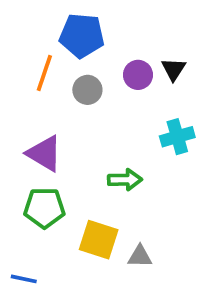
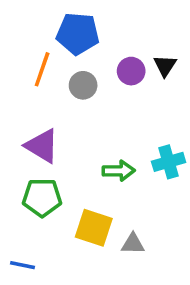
cyan cross: (177, 137) -> (169, 162), moved

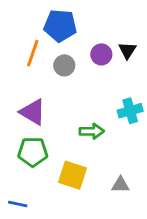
cyan cross: (169, 162) -> (130, 111), moved
gray triangle: (133, 244) -> (121, 185), moved

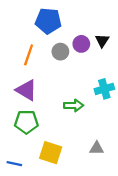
orange line: (33, 53) -> (29, 55), moved
gray circle: (64, 65) -> (60, 52), moved
yellow square: (73, 175) -> (51, 153), moved

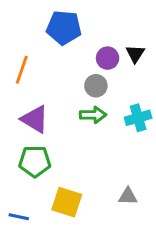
gray circle: (60, 52) -> (96, 86), moved
orange line: (29, 55) -> (22, 70), moved
green arrow: (74, 105) -> (93, 115), moved

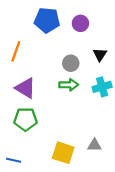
black triangle: (135, 54) -> (100, 55), moved
purple circle: (108, 58) -> (80, 23), moved
yellow square: (67, 202) -> (63, 153), moved

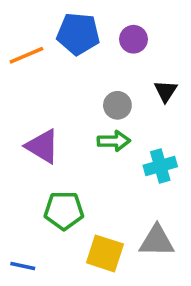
orange line: (16, 51) -> (26, 55), moved, turned 48
cyan cross: (102, 87) -> (160, 166), moved
green pentagon: (25, 119) -> (64, 211), moved
gray triangle: (94, 145) -> (157, 241), size x1.5

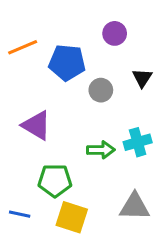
blue pentagon: (78, 34) -> (67, 63), moved
green arrow: (114, 141) -> (101, 150), moved
yellow square: (105, 253) -> (72, 217), moved
blue line: (23, 266) -> (20, 214), moved

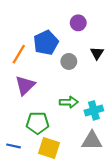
orange line: (23, 47) -> (19, 54), moved, turned -36
blue pentagon: (67, 63) -> (46, 43), turned -30
purple triangle: (36, 125) -> (25, 85), turned 45
cyan cross: (138, 142) -> (94, 110), moved

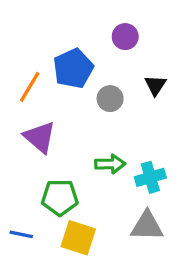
purple triangle: (25, 85) -> (40, 137), turned -35

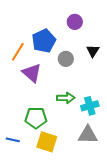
purple triangle: (40, 137) -> (32, 73), moved

